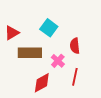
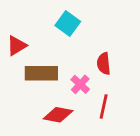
cyan square: (49, 28) -> (68, 24), moved
red diamond: (42, 83) -> (58, 115), turned 40

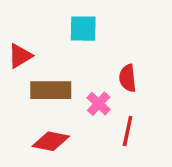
cyan square: (68, 24) -> (83, 29), turned -35
red diamond: (58, 115) -> (51, 141), moved

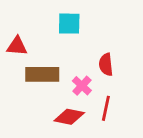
red triangle: (20, 56) -> (17, 46), turned 35
red diamond: (51, 141) -> (69, 117), moved

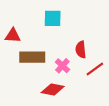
red line: (106, 108) -> (95, 69), moved, turned 42

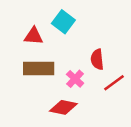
cyan square: (53, 18) -> (63, 22), turned 36
red triangle: (13, 36) -> (34, 36), moved

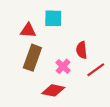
cyan square: (63, 22) -> (53, 18), turned -36
brown rectangle: (39, 68) -> (32, 58), turned -70

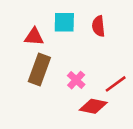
red semicircle: (82, 50) -> (99, 26), moved
red diamond: (53, 90) -> (93, 106), moved

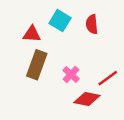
cyan square: (64, 22) -> (60, 21), turned 30

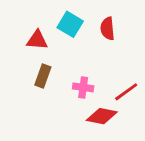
brown rectangle: (37, 65) -> (43, 76), size x0.7
pink cross: (71, 74) -> (83, 87), turned -35

